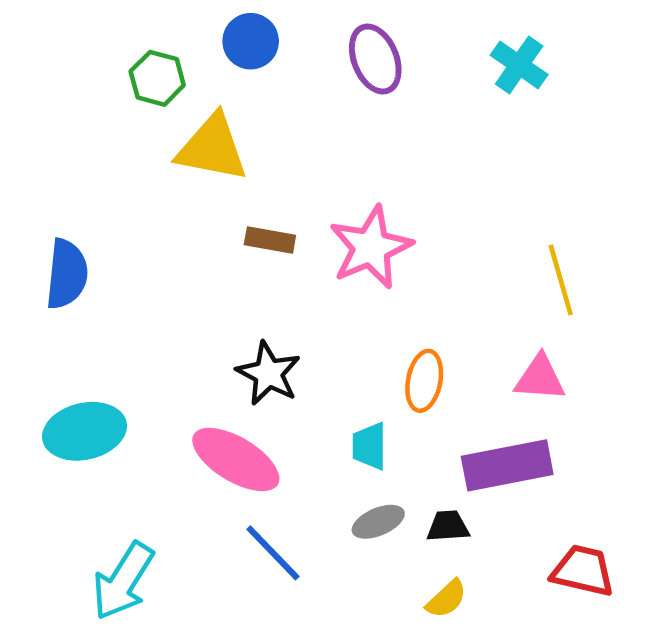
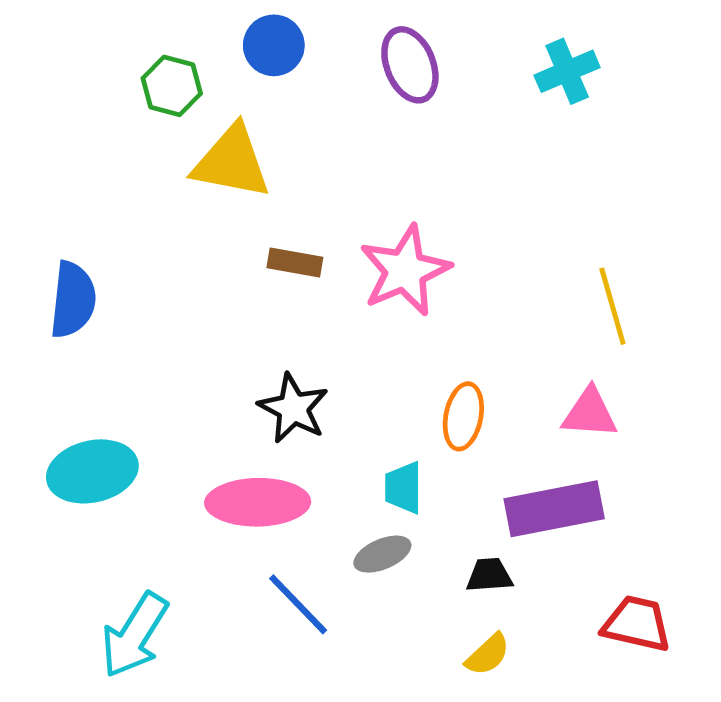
cyan cross: (519, 65) -> (567, 71), turned 32
pink ellipse: (236, 459) -> (258, 502), turned -32
gray ellipse: (378, 522) -> (382, 554), moved

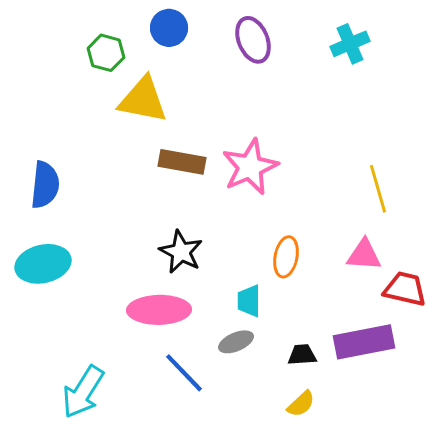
brown rectangle: (295, 262) -> (182, 162), size x1.4
cyan ellipse: (92, 471) -> (43, 264), moved
purple rectangle: (554, 509) -> (364, 342), moved
red trapezoid: (637, 624) -> (405, 289), moved

